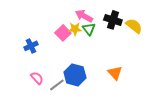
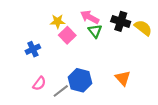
yellow star: (75, 29) -> (58, 21), moved
pink semicircle: (37, 78) -> (39, 83), turned 80

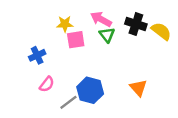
pink square: (67, 35) -> (76, 40), turned 35
pink semicircle: (39, 83) -> (47, 84), moved

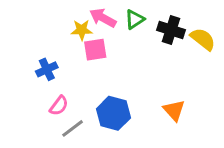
pink arrow: (101, 19) -> (103, 18), moved
green triangle: (107, 35) -> (135, 19), moved, turned 35
gray line: (68, 102) -> (73, 128), moved

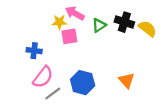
green triangle: (135, 19) -> (99, 25), moved
blue cross: (47, 69) -> (34, 51), turned 32
pink semicircle: (59, 106) -> (43, 77), size x1.5

